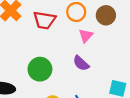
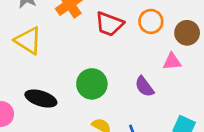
pink triangle: (86, 36) -> (172, 62), moved, turned 32

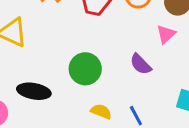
pink triangle: (172, 62) -> (166, 34), turned -30

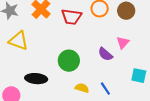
pink triangle: (166, 34) -> (123, 43), moved

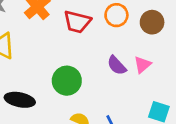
purple semicircle: (105, 54) -> (117, 65), moved

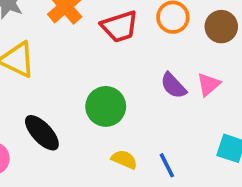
red trapezoid: (77, 22) -> (120, 26), turned -32
black ellipse: (20, 100) -> (42, 133), turned 36

